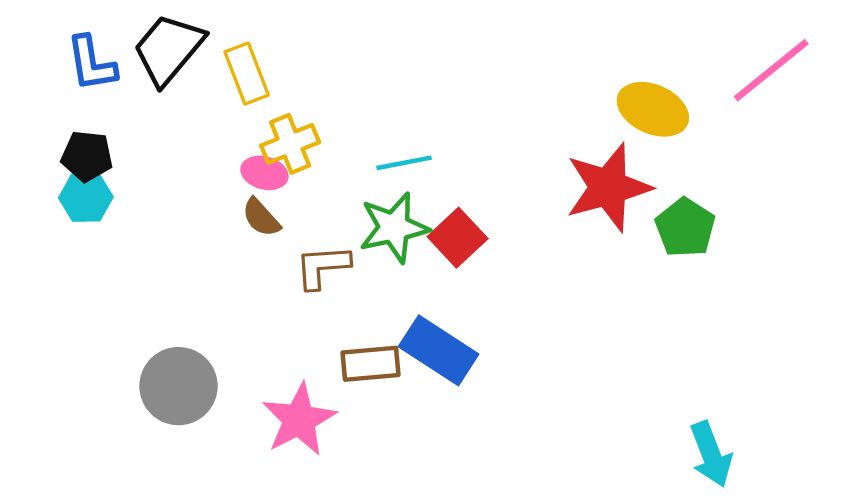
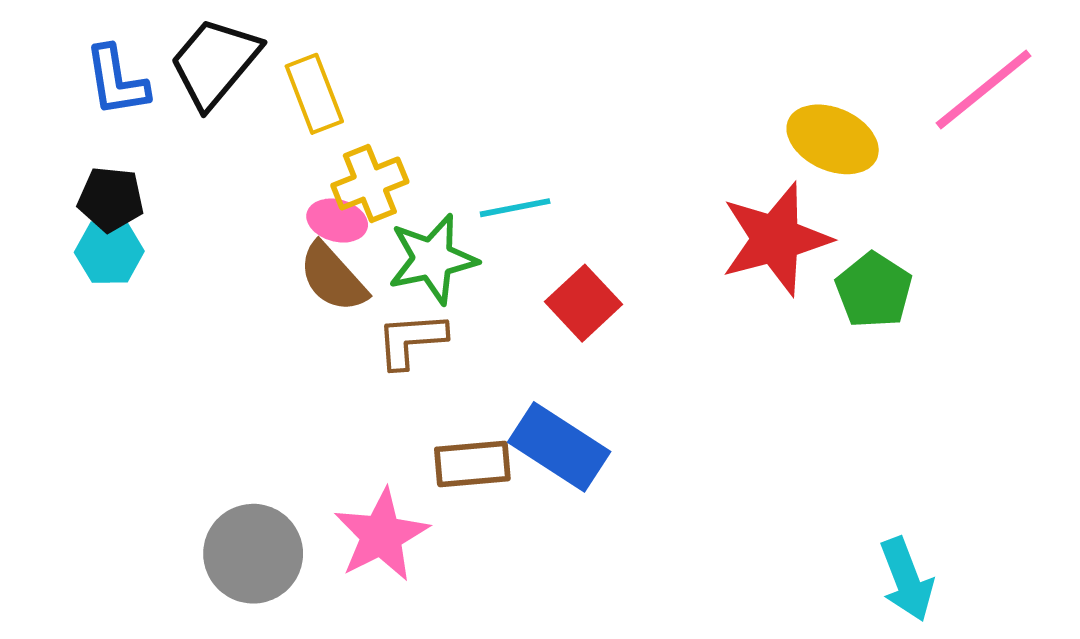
brown semicircle: (261, 218) -> (333, 277), size x1.4
green star: (394, 228) -> (433, 259), moved
gray circle: (178, 386) -> (253, 554), moved

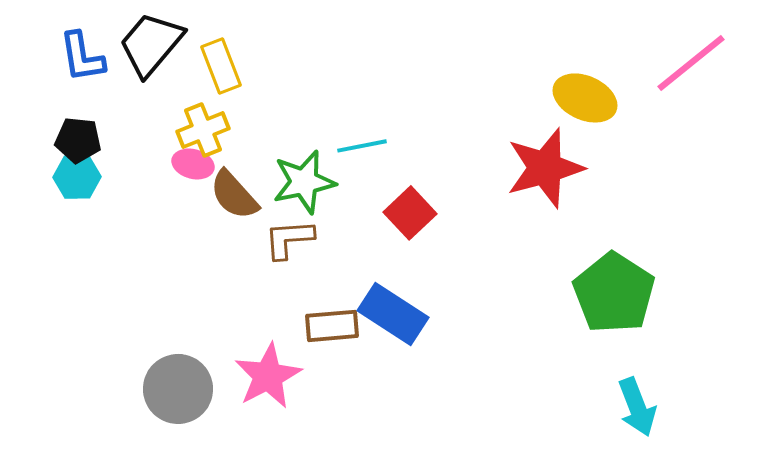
yellow cross: (370, 184) -> (203, 130), moved
pink ellipse: (337, 221) -> (193, 164), moved
green pentagon: (874, 290) -> (614, 293), moved, size x1.5

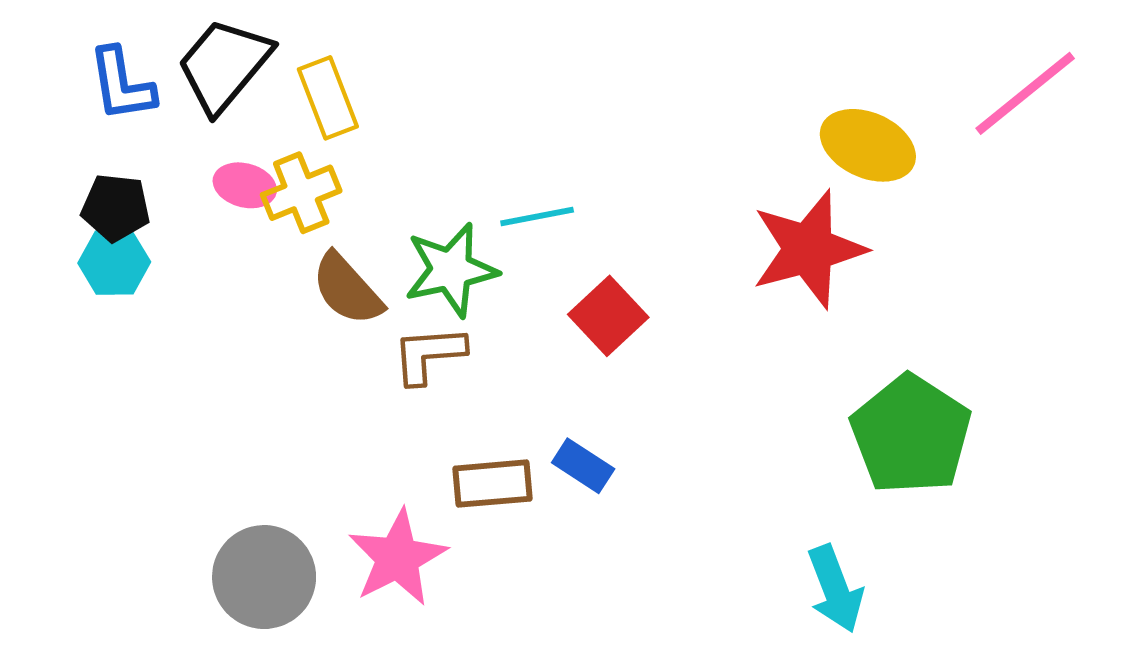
pink ellipse: (193, 164) -> (245, 185), moved
blue rectangle: (393, 314) -> (583, 466), size x0.6
cyan arrow: (637, 407) -> (835, 589), moved

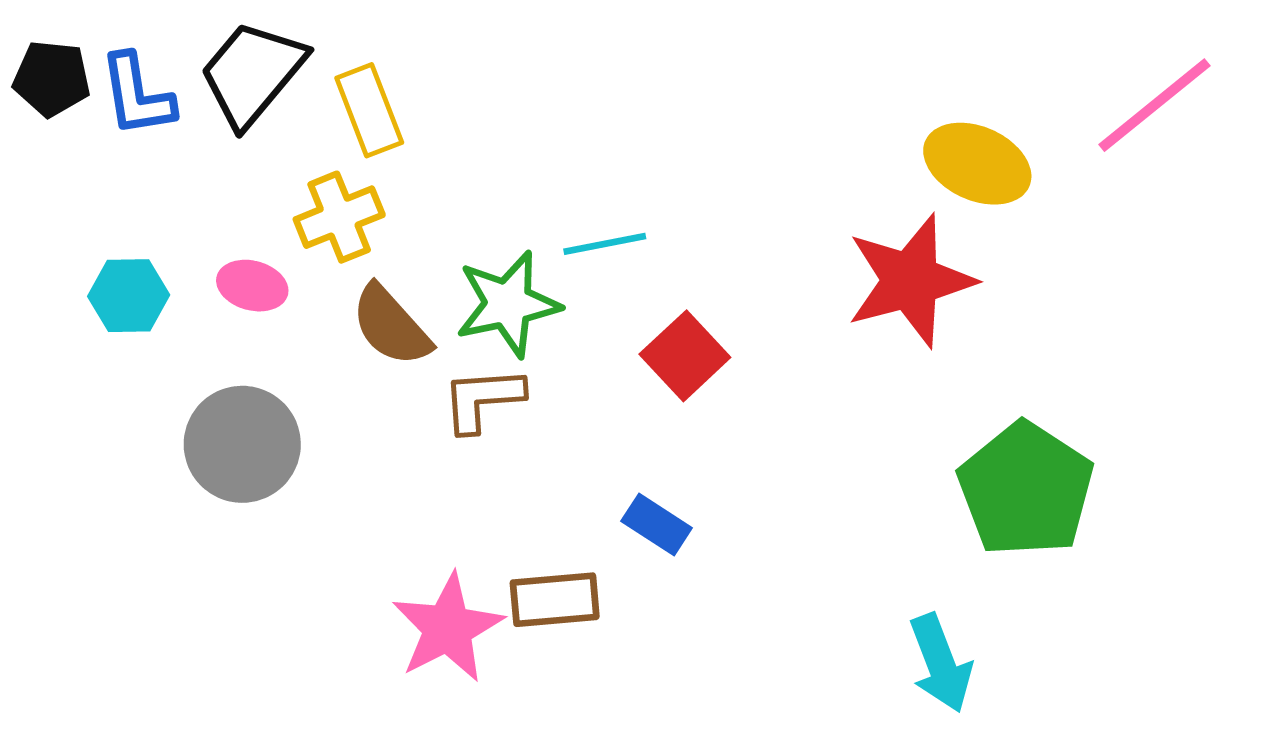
pink ellipse: (245, 185) -> (252, 286), moved
black pentagon: (116, 208) -> (52, 78), moved
brown rectangle: (493, 484) -> (555, 600), moved
gray circle: (264, 577) -> (242, 444), moved

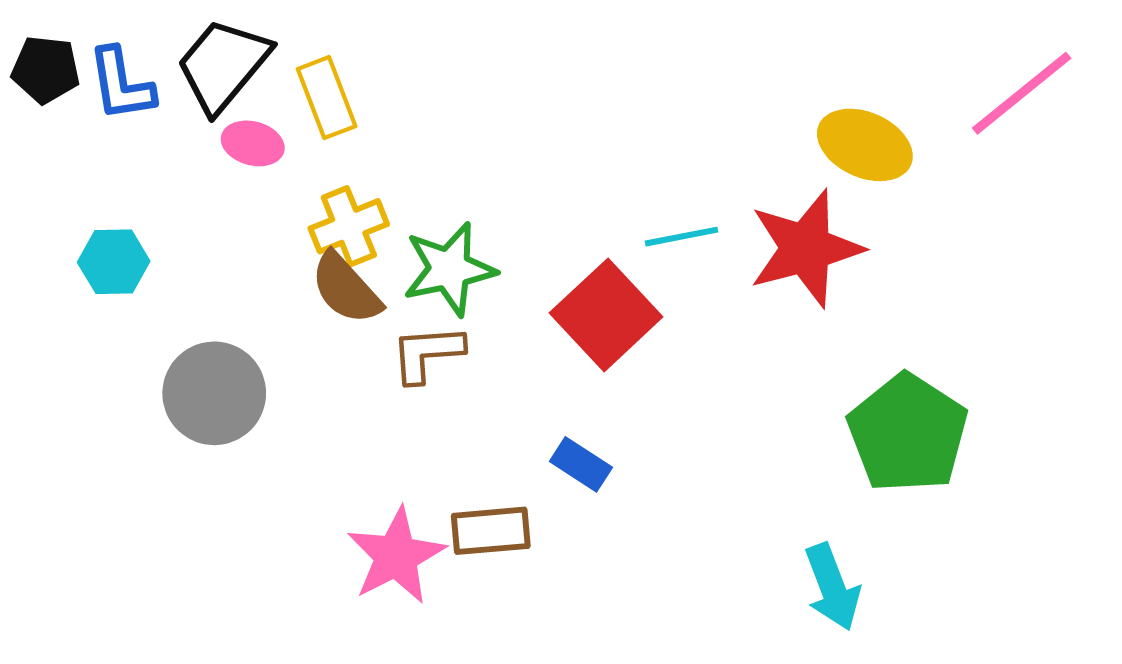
yellow cross: (339, 217) -> (349, 226), moved
cyan line: (605, 244) -> (682, 237), moved
pink ellipse: (252, 286) -> (253, 143), moved
red square: (685, 356) -> (606, 315), size x1.4

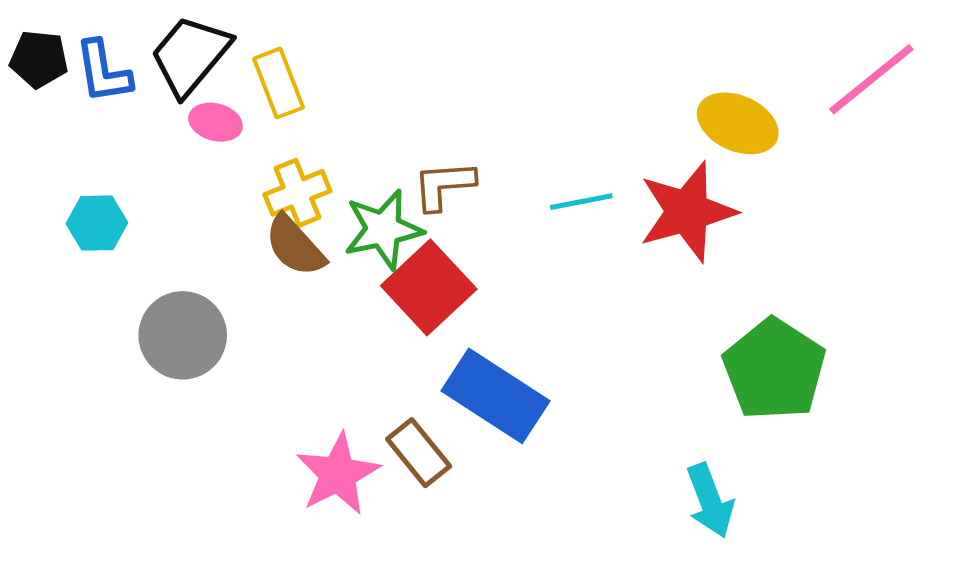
red square: (606, 315) -> (429, 287), moved
brown L-shape: (427, 353) -> (444, 185), moved
blue rectangle: (581, 464) -> (496, 396), size x2.0
brown rectangle: (491, 531) -> (419, 453), turned 56

